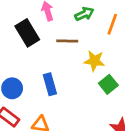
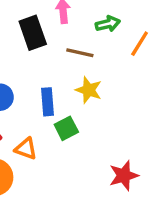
yellow star: (94, 61) -> (89, 90), moved
green square: (108, 84) -> (66, 128), moved

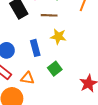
green square: (66, 128) -> (55, 69), moved

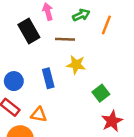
green square: (55, 69) -> (101, 93), moved

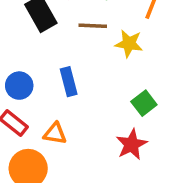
yellow star: (76, 65) -> (129, 44), moved
red star: (112, 121) -> (132, 144), moved

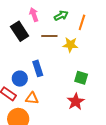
blue circle: (19, 86) -> (20, 79), moved
green square: (144, 103) -> (81, 78), turned -32

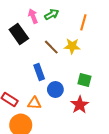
green arrow: (61, 16) -> (52, 14), moved
brown line: (49, 36) -> (51, 47), moved, turned 49
blue circle: (20, 79) -> (55, 90), moved

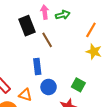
yellow star: (72, 46) -> (94, 52), moved
brown line: (51, 47) -> (47, 40), moved

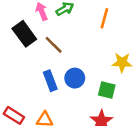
yellow star: (94, 52) -> (122, 63), moved
blue circle: (49, 87) -> (75, 78), moved

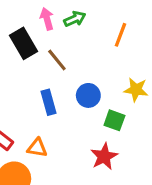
blue circle: (75, 78) -> (88, 95), moved

